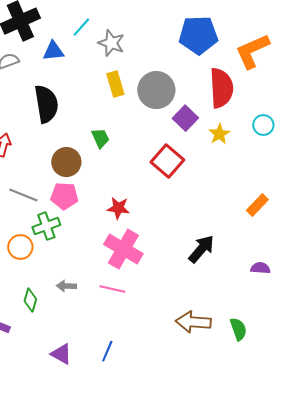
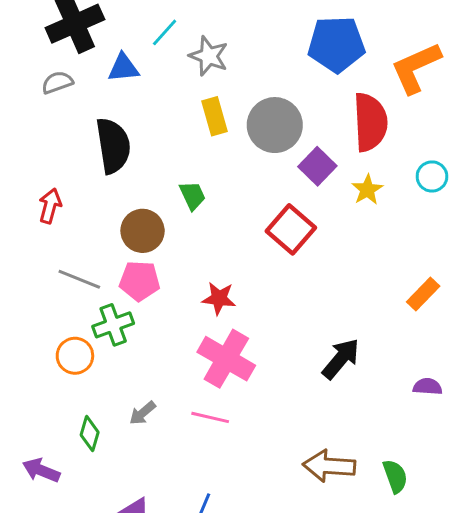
gray arrow: (66, 286) -> (143, 413), turned -42

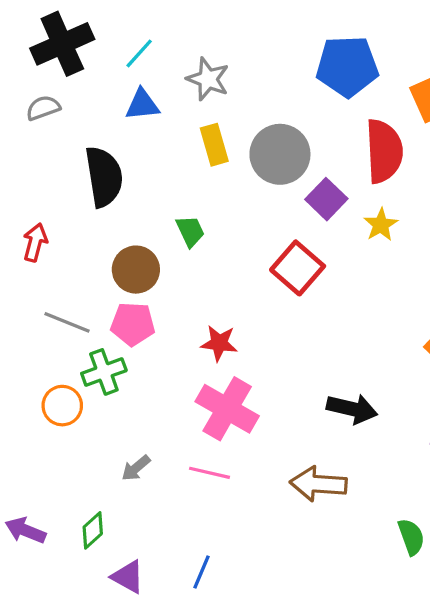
cyan line: (165, 32) -> (139, 53), moved
blue triangle: (123, 68) -> (142, 105), moved
black arrow: (341, 359) -> (352, 409), turned 63
green diamond: (90, 434) -> (93, 530), moved, turned 32
brown arrow: (329, 466) -> (318, 484), moved

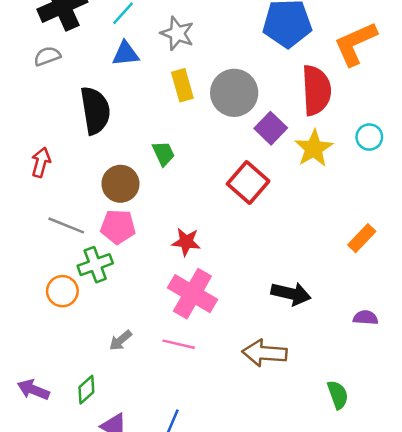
yellow star: (381, 225) -> (314, 148), size x1.4

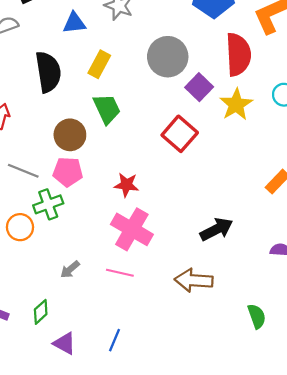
yellow rectangle: (182, 85) -> (99, 64), moved, turned 44
green trapezoid: (163, 153) -> (107, 109), size x1.4
black arrow: (291, 294) -> (217, 229), turned -40

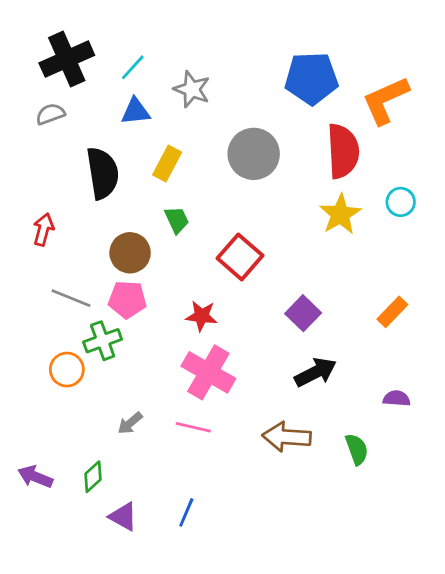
purple square: (199, 87) -> (303, 313), moved
green trapezoid: (107, 109) -> (177, 220), size x0.7
red square: (180, 134) -> (240, 257), moved
green semicircle: (257, 316) -> (357, 449), moved

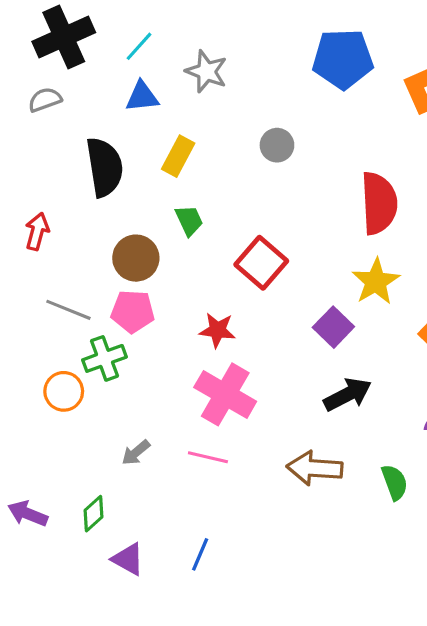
red semicircle: (343, 151) -> (379, 203), moved
gray circle: (254, 154) -> (277, 145), size x0.6
yellow star: (340, 214) -> (376, 282), moved

